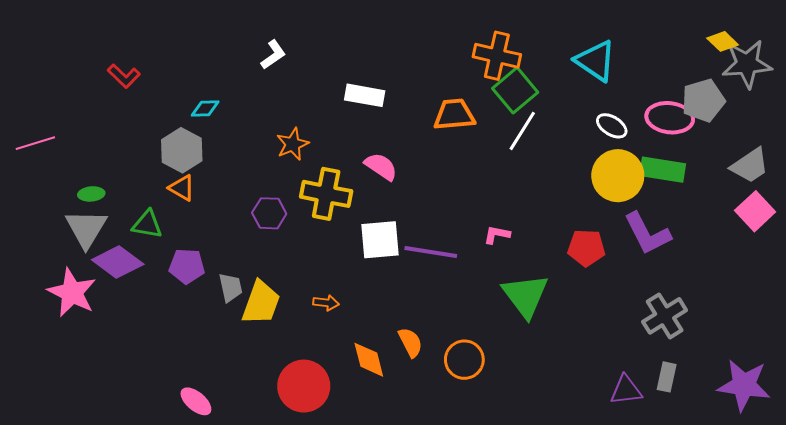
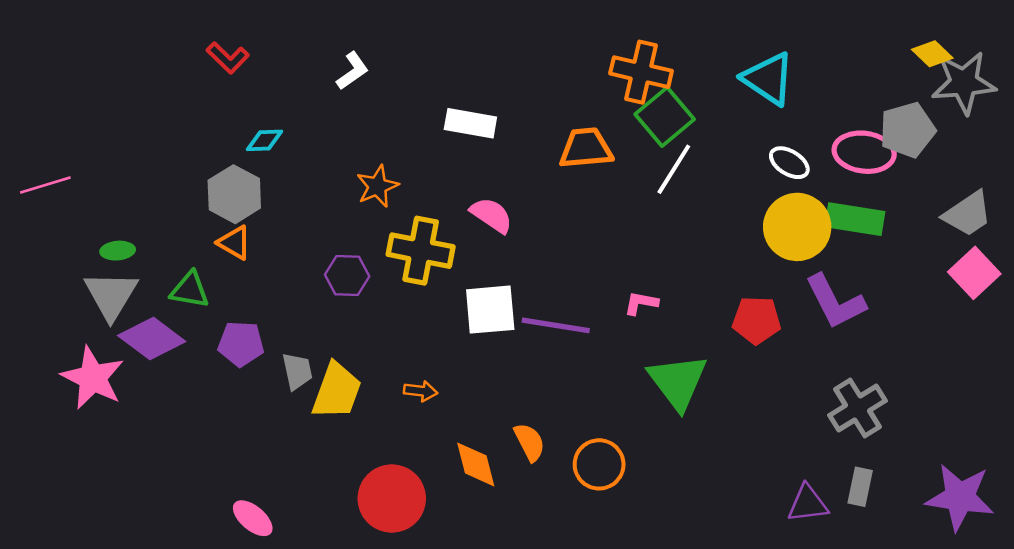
red L-shape: (124, 76) -> (228, 58), moved

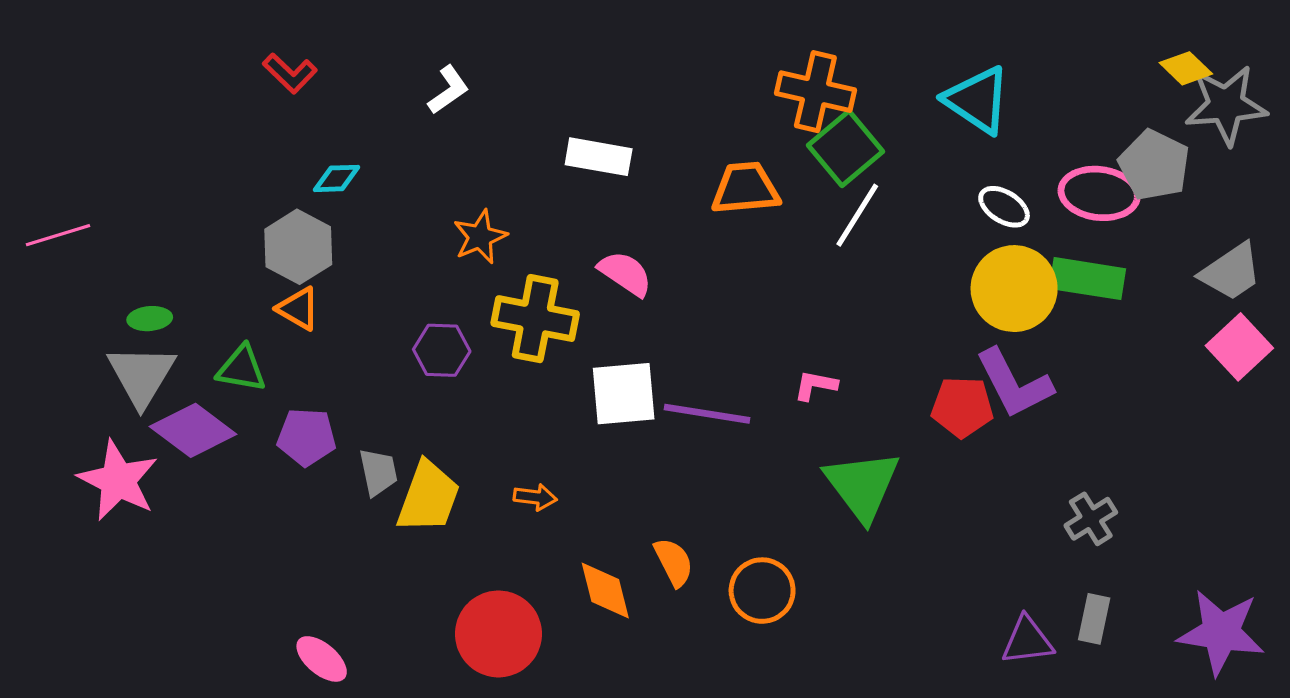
gray pentagon: (907, 130) -> (1154, 165), turned -30
purple L-shape: (835, 302) -> (1014, 384), moved
gray cross: (858, 408) -> (1091, 519), size x0.7

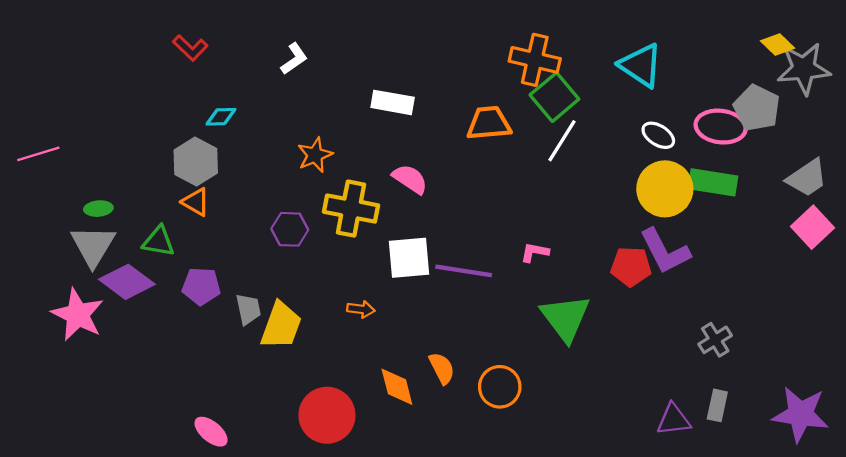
orange arrow: (535, 497) -> (361, 309), moved

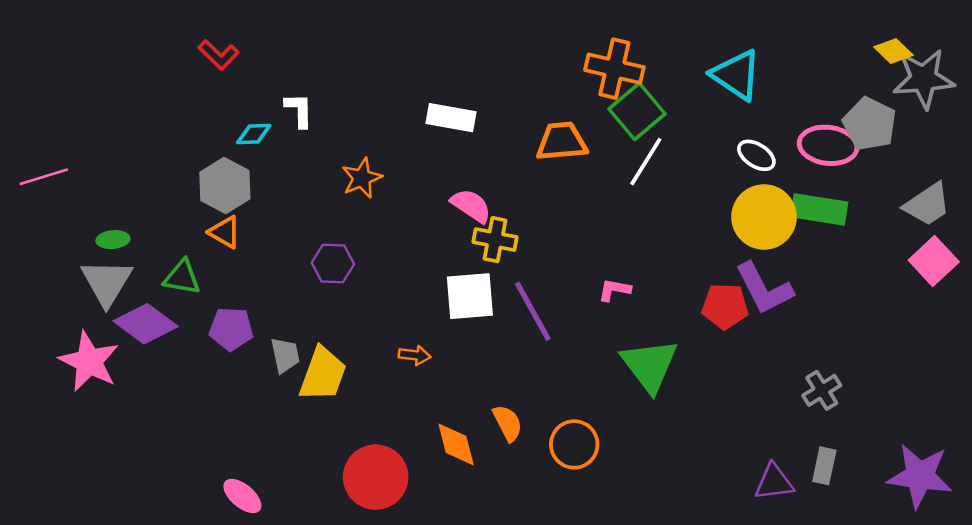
white L-shape: (294, 59) -> (299, 110), moved, turned -56
yellow cross: (351, 209) -> (495, 240), moved, size x0.7
purple line: (464, 271) -> (533, 311), turned 52

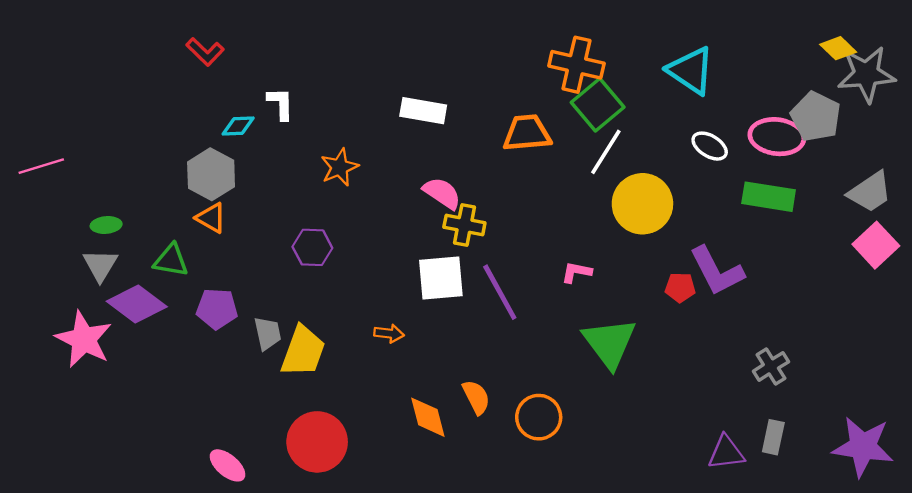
yellow circle: (764, 217) -> (642, 204), moved
gray triangle: (107, 282) -> (100, 265), size x0.7
red pentagon: (725, 306) -> (680, 287), size x0.7
red circle: (376, 477) -> (317, 442), moved

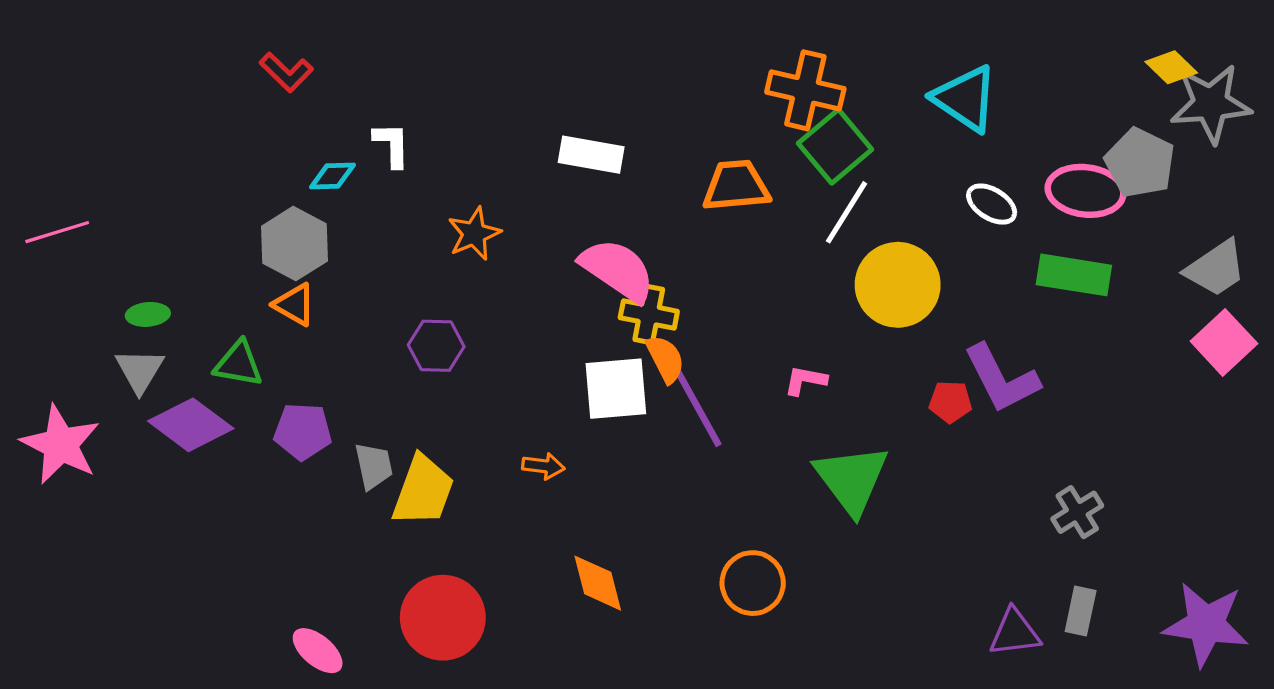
pink semicircle: (442, 193) -> (618, 270), size x1.4
pink star: (84, 339) -> (61, 445), moved
orange semicircle: (476, 397) -> (665, 359), moved

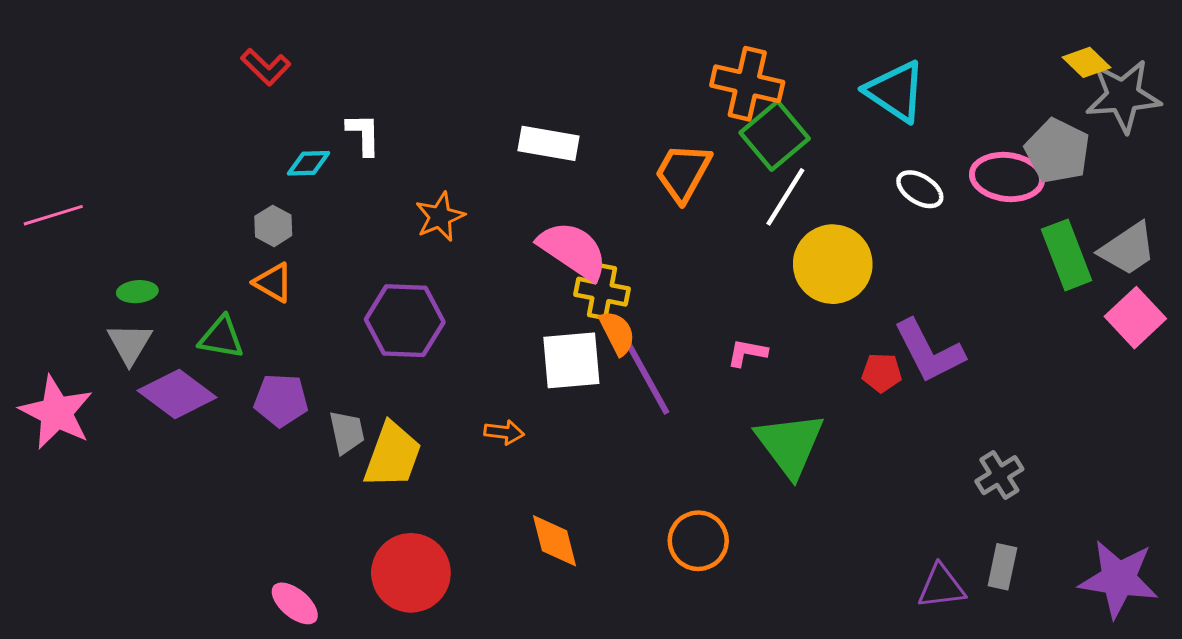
orange trapezoid: (736, 186) -> (683, 172), turned -56
gray hexagon: (295, 244) -> (273, 226), size x0.6
green rectangle: (1074, 275) -> (1067, 255), moved, turned 60
purple hexagon: (436, 346) -> (405, 321), size x1.5

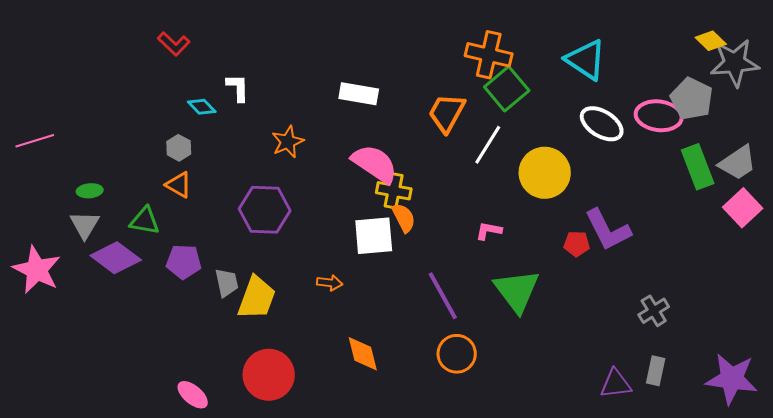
cyan diamond: (309, 163) -> (202, 107), turned 48
white ellipse: (920, 189) -> (602, 124), size x1.4
white line: (785, 197) -> (488, 145), moved
purple line: (648, 379) -> (443, 296), moved

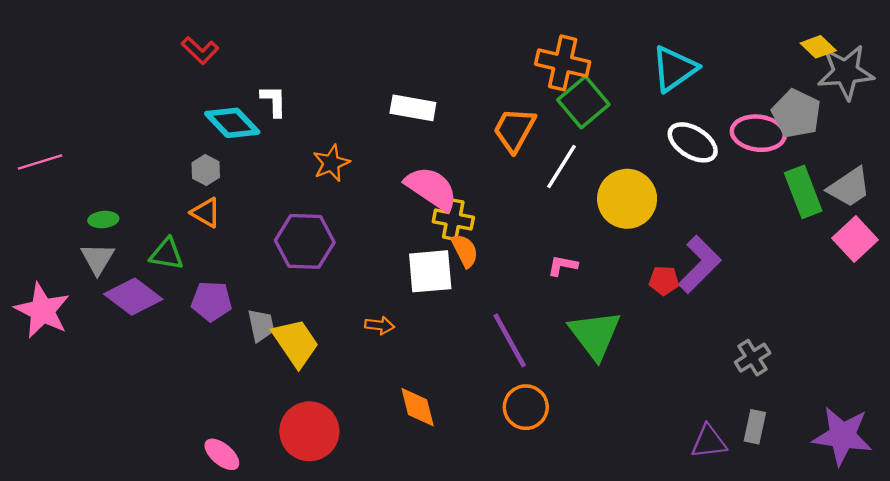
cyan triangle: (586, 60) -> (674, 69), turned 51
cyan diamond: (202, 107) -> (232, 123), size x1.6
purple L-shape: (608, 230) -> (700, 264), turned -108
yellow trapezoid: (257, 298) -> (296, 343), turned -54

